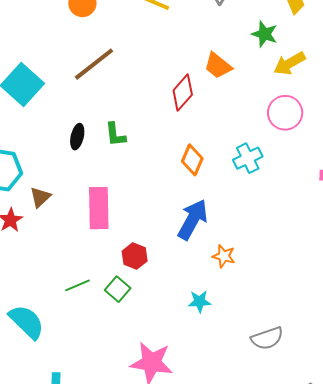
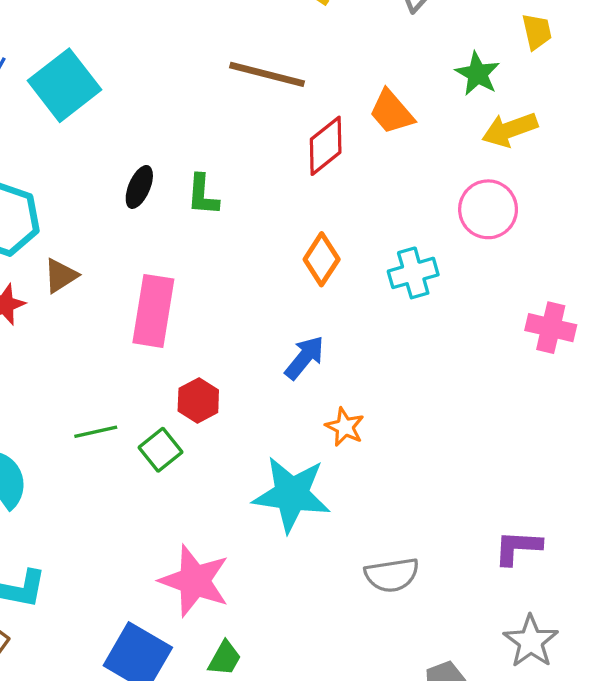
brown line: (94, 64) -> (267, 74), moved, turned 42
blue arrow: (193, 220) -> (304, 358), size x0.7
cyan star: (200, 301) -> (292, 494), size x2.0

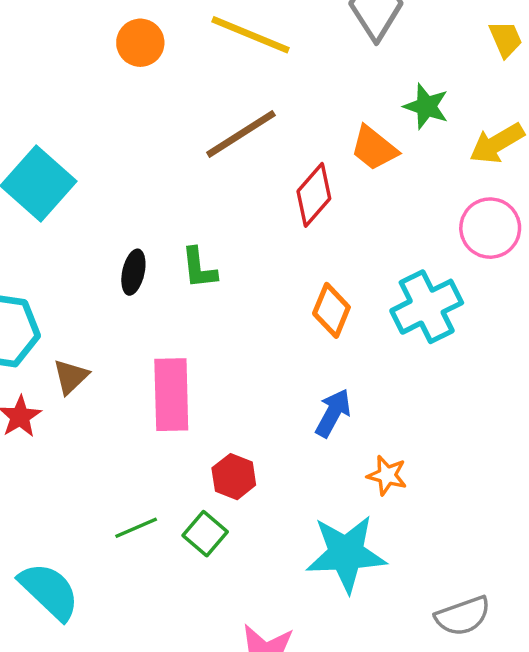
brown line: (267, 74) -> (241, 134), turned -36
green star: (478, 74) -> (426, 106), moved
cyan cross: (413, 273) -> (427, 307), size x1.4

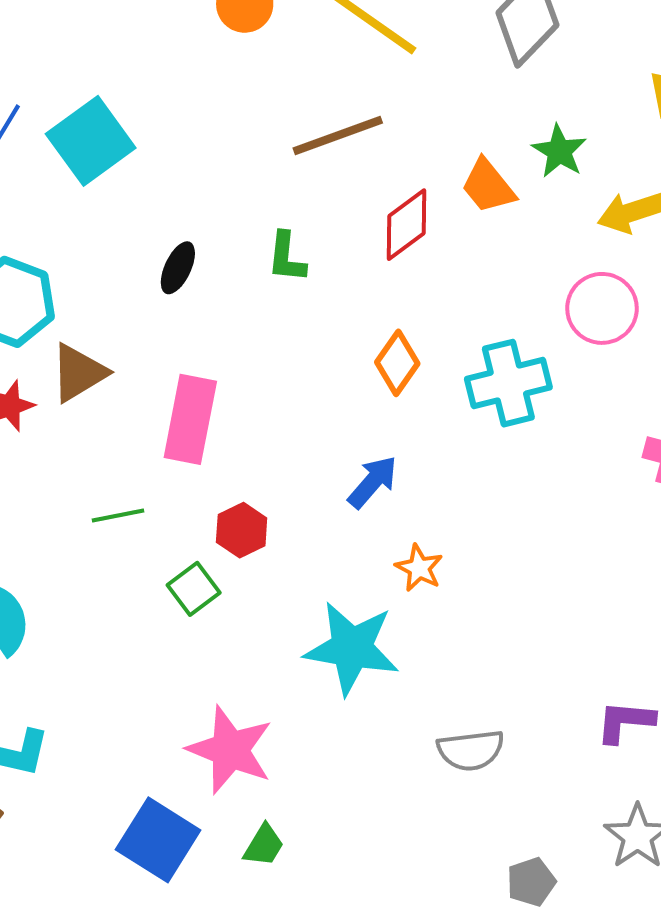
green L-shape: (199, 268) -> (287, 257), moved
brown triangle: (71, 377) -> (79, 373), size x1.4
green line: (136, 528) -> (118, 516), moved

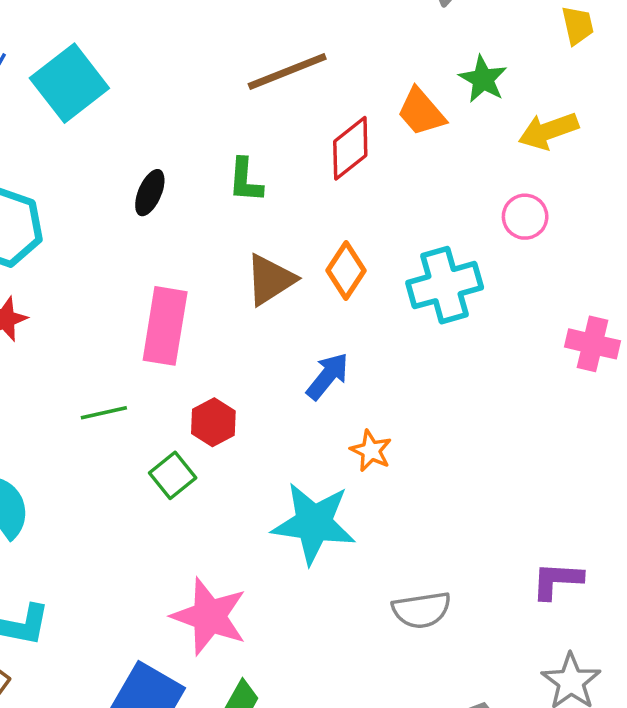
pink circle: (602, 308) -> (525, 217), size x0.7
brown triangle: (79, 373) -> (270, 280), moved

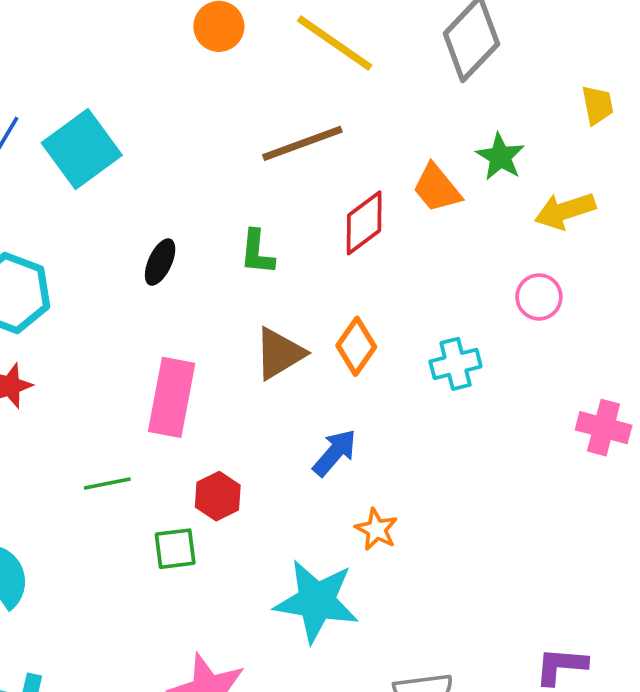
cyan cross: (445, 285) -> (456, 364), size x0.7
green square: (173, 475) -> (175, 549), turned 30

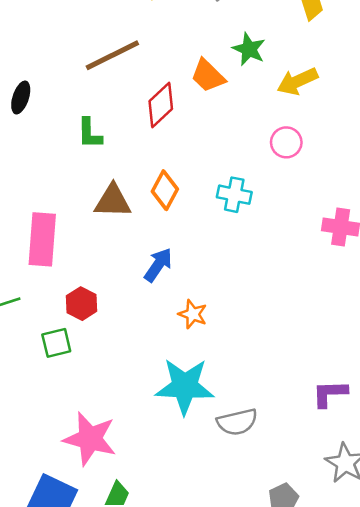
black ellipse: (160, 262) -> (21, 97), moved
brown triangle: (279, 353) -> (113, 201), turned 39
cyan cross: (456, 364) -> (234, 195), turned 32
cyan star: (316, 601) -> (185, 386), moved

